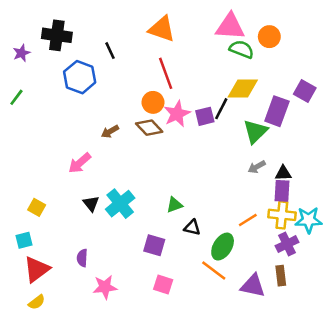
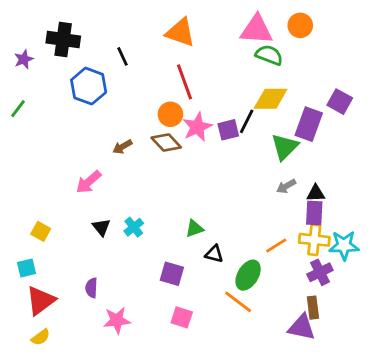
orange circle: (269, 37) -> (300, 25), moved
cyan cross: (120, 204) -> (134, 227), size x0.6
purple triangle: (253, 286) -> (302, 327), moved

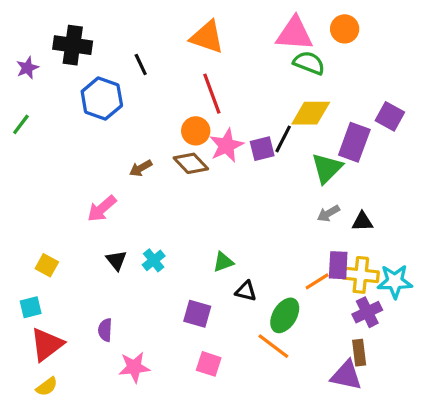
purple rectangle: (314, 213) -> (338, 265), moved

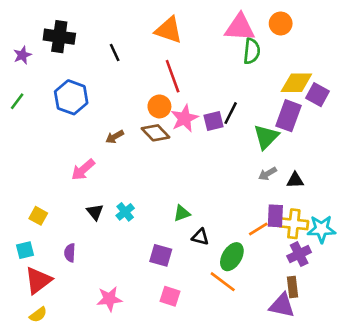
green semicircle: (309, 63) -> (252, 51), turned 75
blue hexagon: (102, 99) -> (71, 97), moved
yellow diamond: (311, 113) -> (296, 83), moved
purple semicircle: (105, 330) -> (70, 253), moved

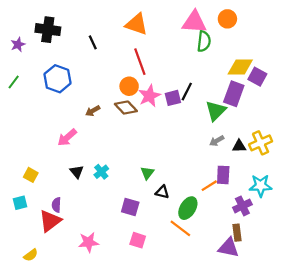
green triangle: (182, 213) -> (147, 173), turned -32
yellow cross: (294, 224) -> (261, 143), moved, turned -30
red triangle: (38, 280) -> (50, 221), moved

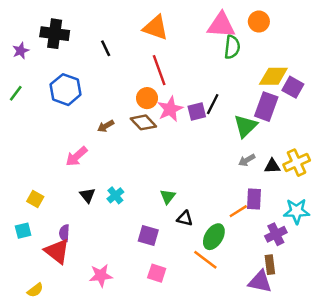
red triangle: (50, 221) -> (57, 251), turned -45

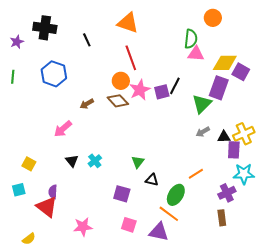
pink triangle: (221, 25) -> (196, 54), moved, size x0.7
green line: (16, 93) -> (13, 77), turned -32
purple rectangle: (254, 199) -> (234, 150), moved
purple triangle: (260, 282) -> (159, 232), moved

